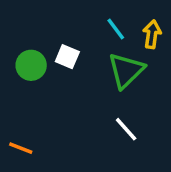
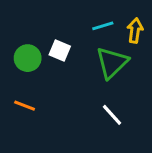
cyan line: (116, 29) -> (103, 26), turned -70
orange line: (21, 148) -> (25, 106), moved

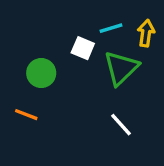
white square: (60, 50) -> (83, 48), moved
green circle: (28, 58) -> (41, 73), moved

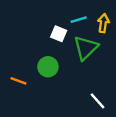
green circle: (41, 73) -> (48, 67), moved
white line: (121, 125) -> (97, 101), moved

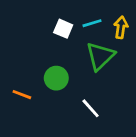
white square: (59, 34) -> (63, 29), moved
white line: (97, 101) -> (91, 108), moved

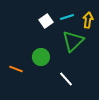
white square: (63, 29) -> (46, 21), turned 32

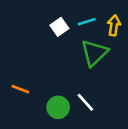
green circle: (41, 57) -> (58, 107), moved

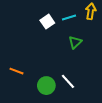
yellow arrow: (114, 26) -> (91, 11), moved
green triangle: (94, 53) -> (75, 42), size x0.6

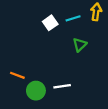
white line: (68, 81) -> (62, 86), moved, turned -56
green circle: (46, 86) -> (36, 91), moved

